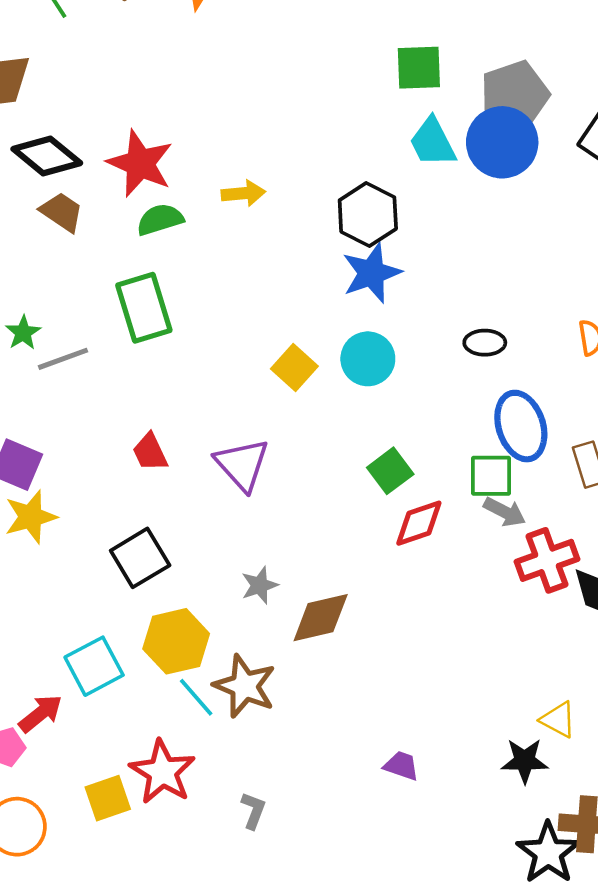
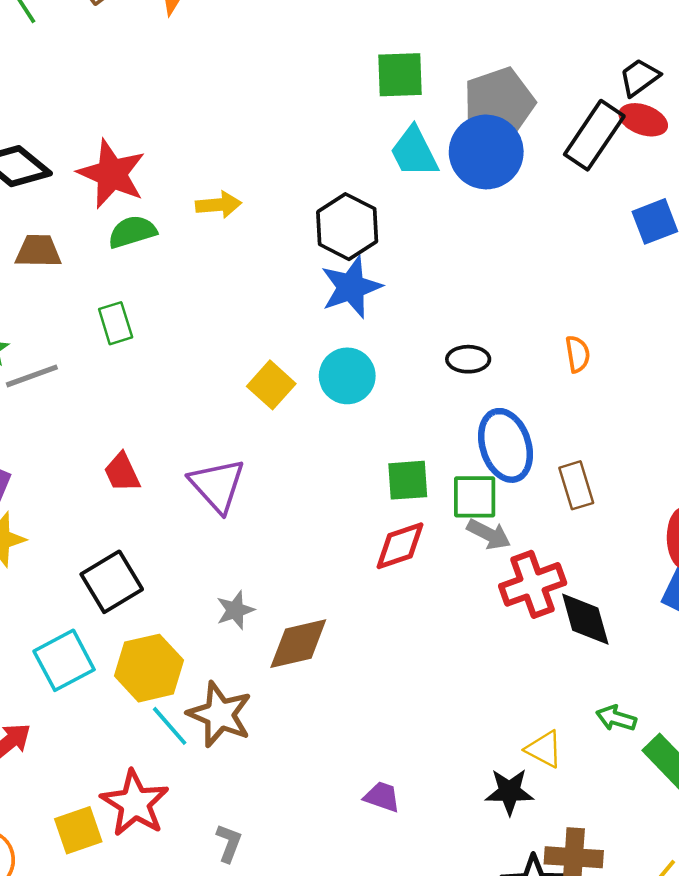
brown trapezoid: (62, 212) -> (38, 251), moved, turned -33
green rectangle: (144, 308) -> (116, 323), size x0.6
green square: (390, 471) -> (408, 480), moved, turned 33
cyan square: (94, 666) -> (64, 660), moved

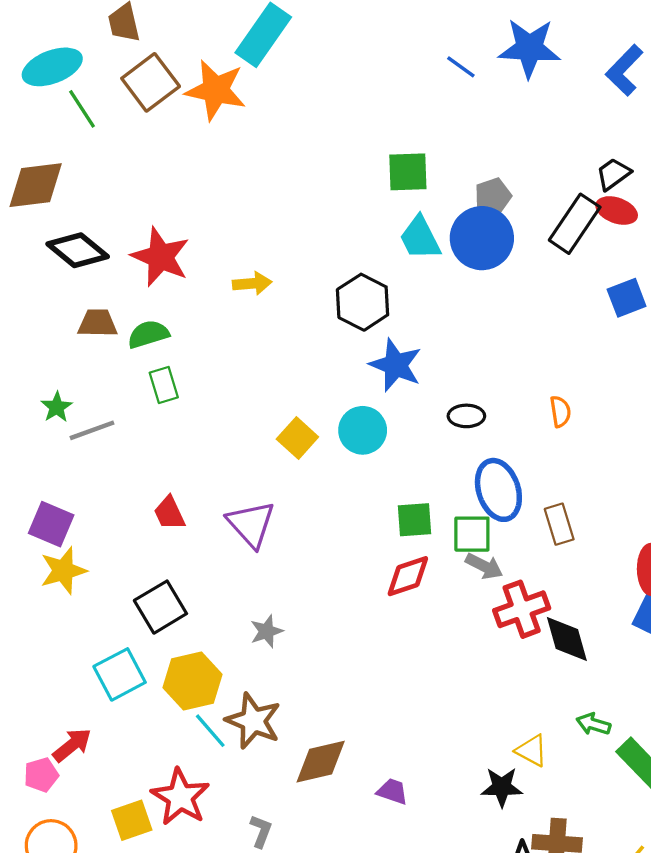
gray pentagon: (499, 103) -> (493, 196), size x0.6
green semicircle: (132, 232) -> (148, 334), moved
blue star: (351, 287) -> (396, 365), moved, turned -30
brown diamond: (298, 644) -> (321, 762), moved

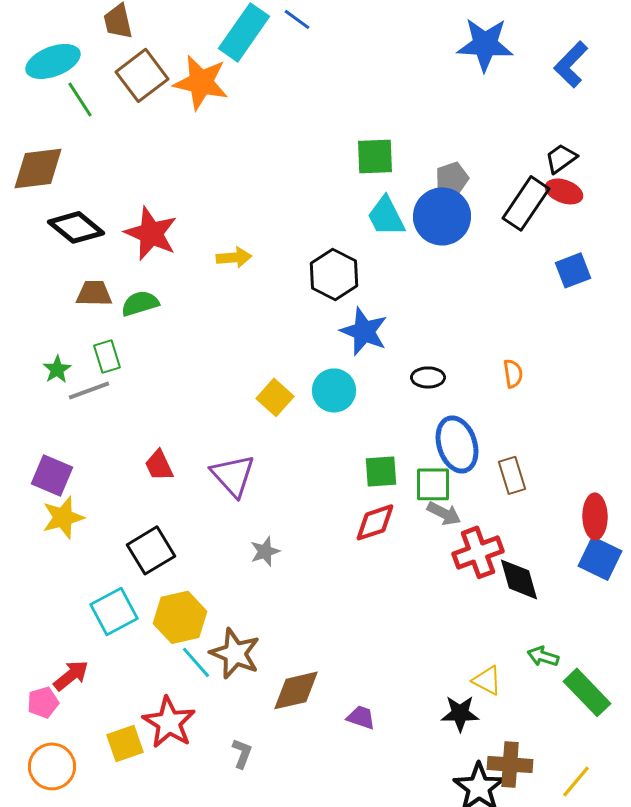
blue line: (461, 67) -> (297, 19), moved
green rectangle: (164, 385) -> (107, 356), moved
gray star: (266, 631) -> (265, 551), moved

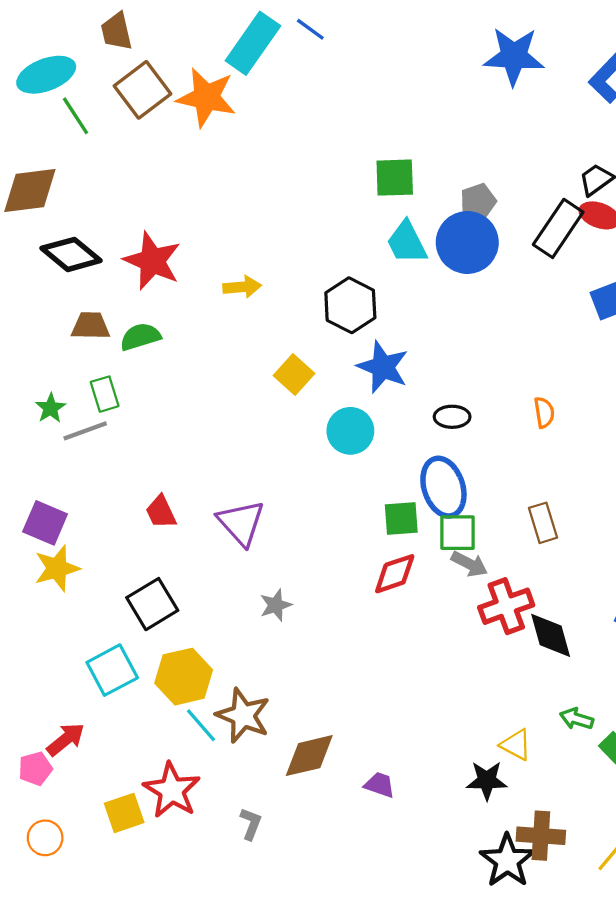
yellow square: (275, 397) -> (294, 375), moved
blue ellipse: (457, 444) -> (443, 487), moved
orange circle: (52, 766) -> (45, 838), size x0.7

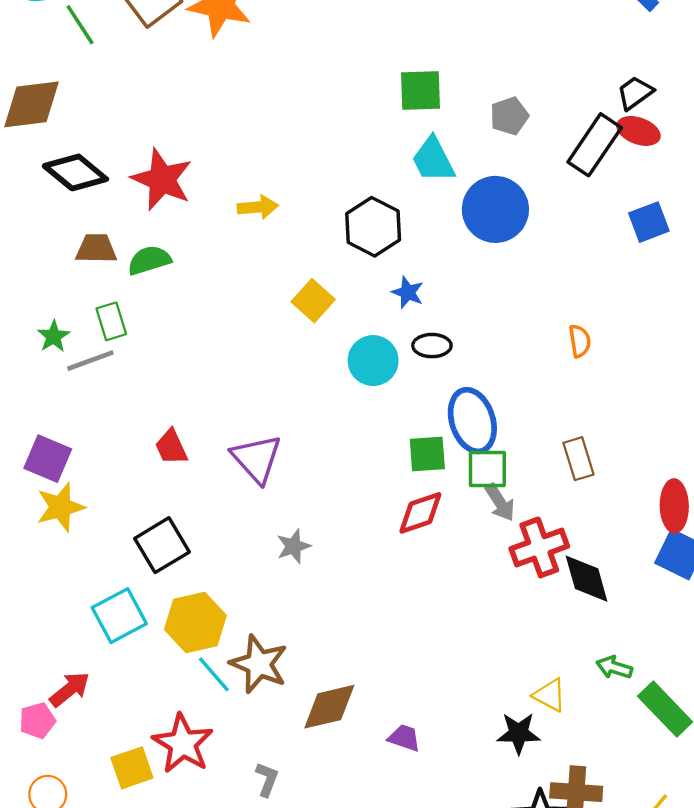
blue circle: (467, 242) -> (495, 209), moved
blue star: (383, 367) -> (408, 292), size x0.6
black ellipse: (452, 417) -> (432, 346), moved
gray arrow: (469, 564) -> (500, 502), turned 30

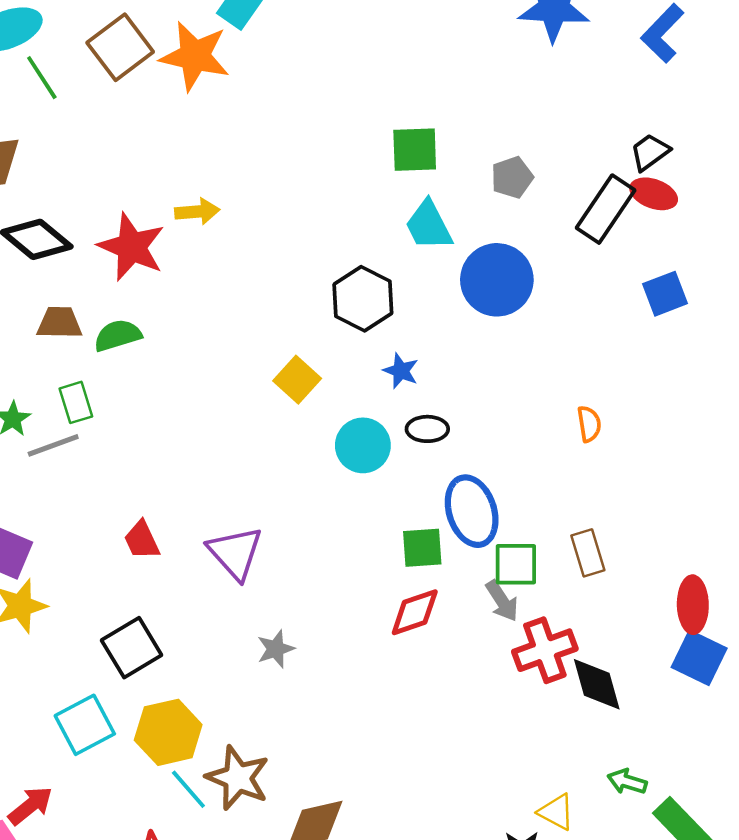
yellow arrow: (258, 207) -> (197, 212), moved
green square: (487, 469) -> (516, 564), moved

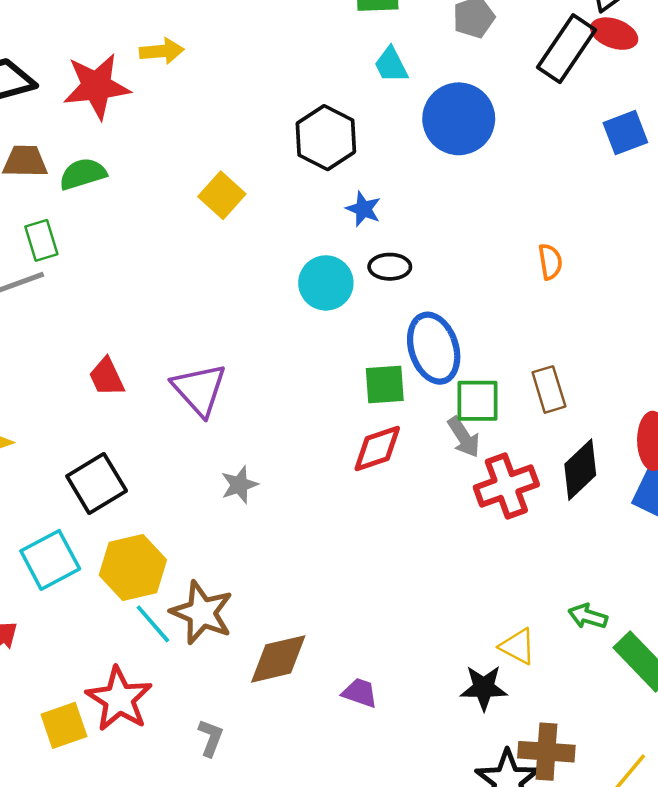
cyan trapezoid: (429, 225) -> (391, 65), size x0.7
red star: (132, 247) -> (97, 86), turned -30
yellow square: (297, 380) -> (222, 195), moved
black diamond: (597, 684) -> (580, 470), moved, turned 62

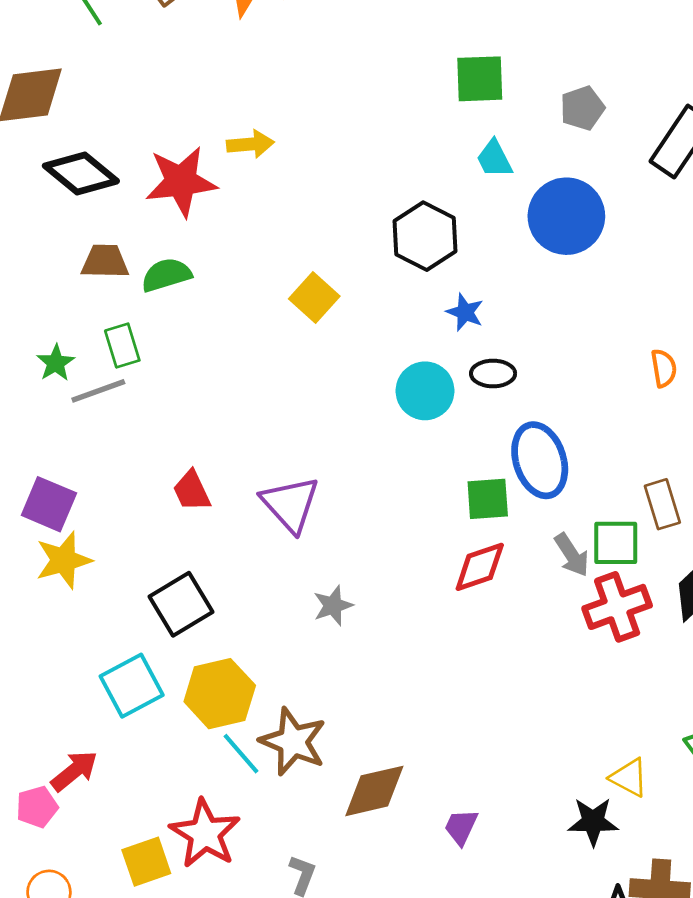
green square: (478, 401) -> (616, 543), moved
purple trapezoid: (360, 693) -> (461, 827), turned -84

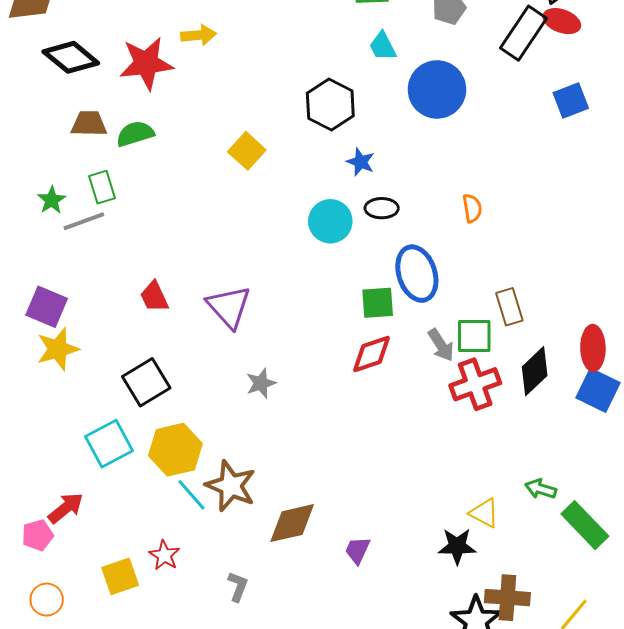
orange semicircle: (664, 368) -> (472, 208), moved
red star: (205, 834) -> (164, 555), size x0.6

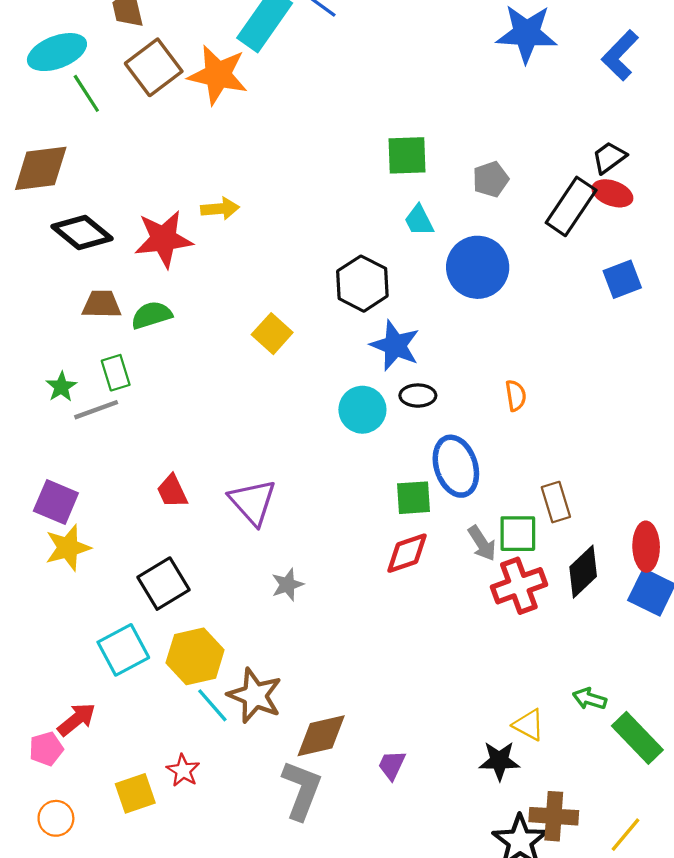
blue star: (361, 162) -> (395, 346), size x1.6
gray L-shape: (238, 586) -> (302, 790), moved, size x1.8

